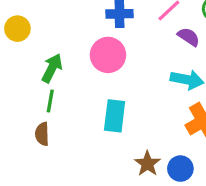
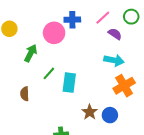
pink circle: (108, 55) -> (54, 33), moved
green line: (50, 101) -> (49, 73), moved, turned 32

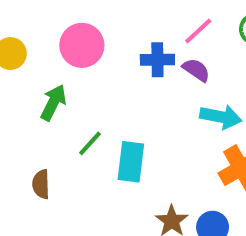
blue cross: (72, 20) -> (157, 60), moved
pink circle: (54, 33) -> (82, 45), moved
purple semicircle: (115, 34) -> (196, 70), moved

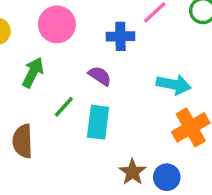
purple semicircle: (196, 70) -> (100, 76), moved
brown semicircle: (41, 184) -> (23, 141), size x1.4

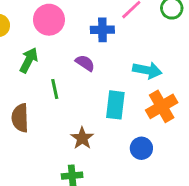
green line: (64, 107) -> (55, 89), turned -54
cyan rectangle: (98, 122) -> (115, 105), moved
brown star: (132, 172) -> (82, 138), moved

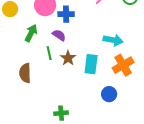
blue cross: (102, 30) -> (66, 14), moved
purple semicircle: (85, 63) -> (59, 35), moved
brown star: (82, 138) -> (68, 58), moved

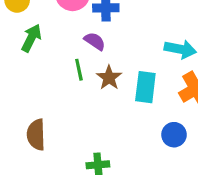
green arrow: (31, 33) -> (31, 38), moved
brown semicircle: (25, 73) -> (36, 135), moved

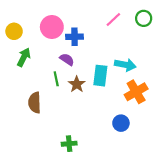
cyan rectangle: (145, 87) -> (100, 76), moved
brown semicircle: (36, 135) -> (35, 103), moved

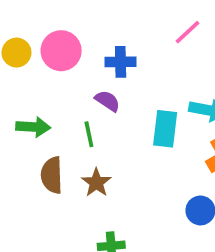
pink circle: (52, 27) -> (61, 51), moved
green arrow: (24, 57) -> (33, 127), moved, turned 66
brown star: (77, 84) -> (96, 183), moved

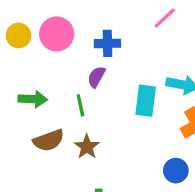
purple semicircle: (108, 101) -> (96, 77), turned -95
brown semicircle: (52, 175) -> (49, 140), turned -108

